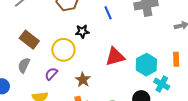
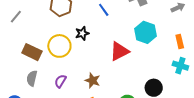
yellow circle: (63, 50) -> (59, 46), moved
cyan hexagon: (146, 65) -> (145, 32), moved
cyan cross: (162, 84) -> (180, 66), moved

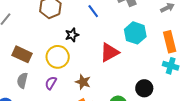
orange rectangle: (180, 42) -> (170, 42), size x1.5
yellow circle: (59, 46) -> (58, 57), moved

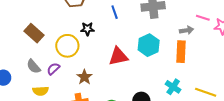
orange rectangle: (170, 42) -> (181, 52), moved
gray semicircle: (22, 80) -> (33, 66), moved, turned -70

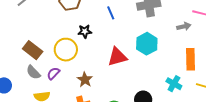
brown rectangle: (34, 33) -> (33, 50), moved
orange rectangle: (181, 52) -> (190, 59), moved

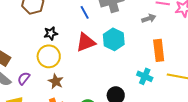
blue line: (111, 13) -> (85, 12), moved
yellow circle: (66, 50) -> (49, 56), moved
red triangle: (117, 57) -> (86, 42), moved

